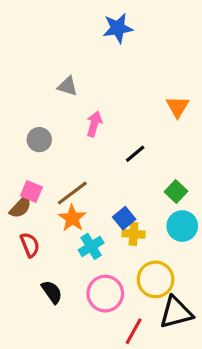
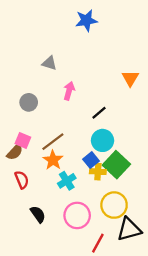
green square: (176, 191) -> (116, 165), moved, size x1.6
cyan circle: (182, 226) -> (103, 140), moved

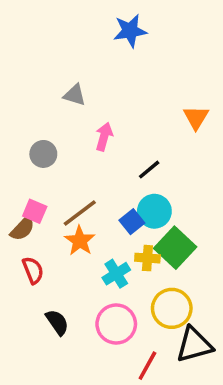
blue square: (91, 160) -> (132, 222), moved
cyan cross: (67, 181) -> (116, 274), moved

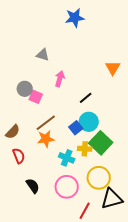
pink square: (35, 211) -> (36, 97), moved
orange star: (80, 241) -> (46, 139), turned 30
cyan cross: (116, 274) -> (67, 158), turned -35

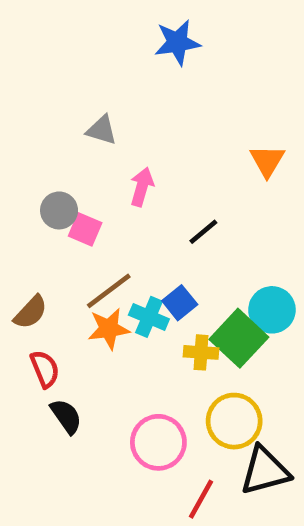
cyan circle: (89, 122) -> (272, 310), moved
cyan cross: (67, 158) -> (149, 317), moved
black semicircle: (33, 186) -> (66, 416), moved

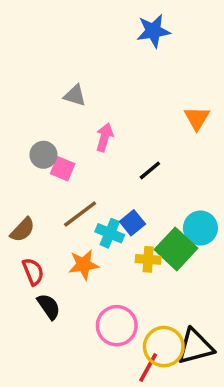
blue star: (177, 42) -> (153, 31), moved
orange star: (109, 329) -> (84, 265), moved
yellow circle: (234, 421) -> (164, 347), moved

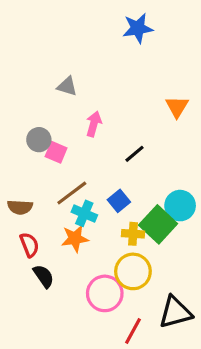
brown semicircle: (23, 230) -> (20, 207), turned 50
cyan cross: (110, 233) -> (84, 213), moved
yellow circle: (164, 347) -> (133, 271), moved

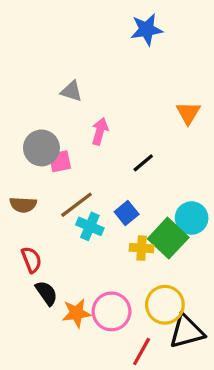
gray circle: (39, 140) -> (41, 148), size x1.4
pink square: (56, 152) -> (60, 161), turned -35
brown semicircle: (20, 207) -> (23, 205), moved
orange star: (75, 239) -> (76, 313), moved
yellow circle: (133, 271) -> (165, 305), moved

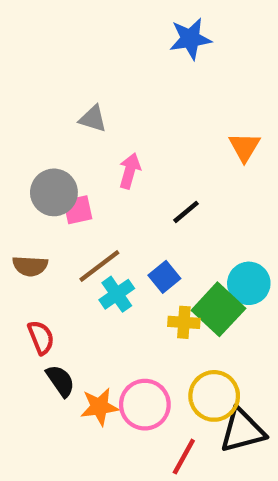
cyan cross: (90, 226) -> (117, 294), turned 32

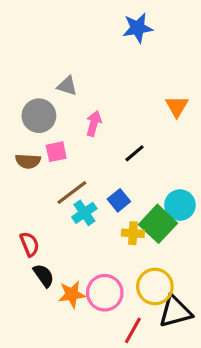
gray circle: (54, 192) -> (39, 116), moved
brown semicircle: (30, 266) -> (28, 161), moved

